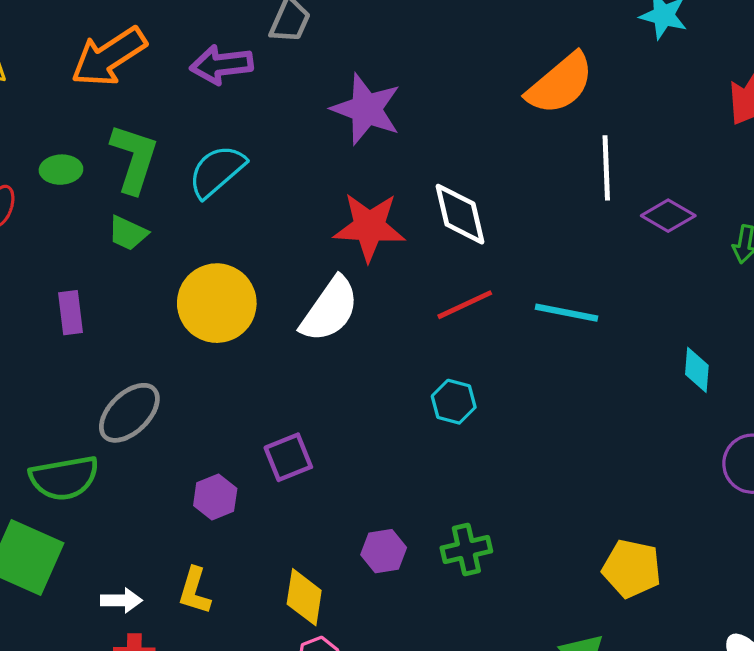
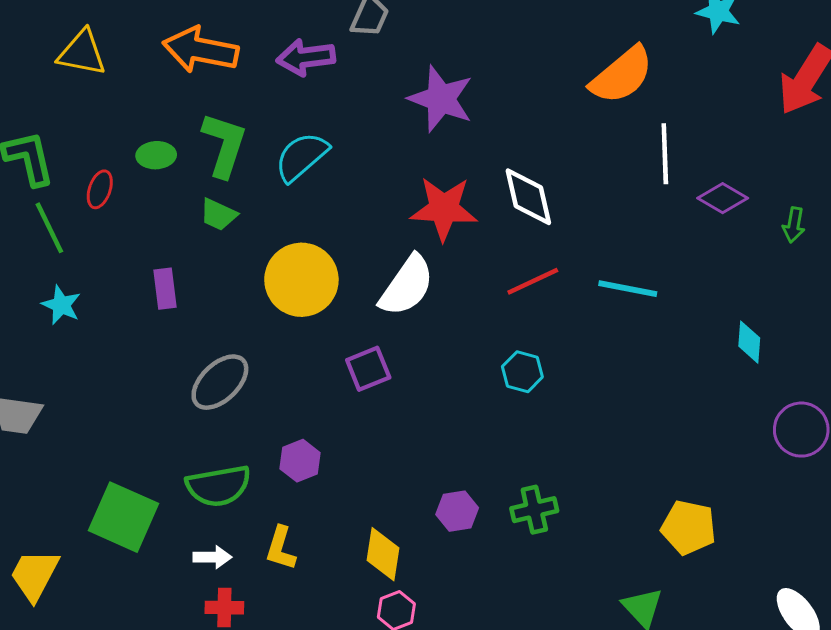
orange arrow: (109, 57) -> (201, 50), turned 44
purple square: (288, 457) -> (368, 369), moved
green semicircle: (64, 478) -> (218, 486), moved

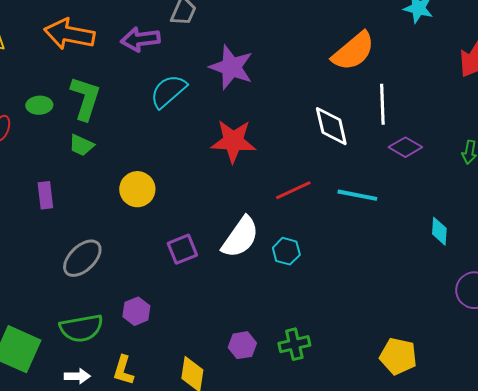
cyan semicircle: (301, 157) -> (168, 91), moved
white diamond: (528, 197) -> (331, 126), moved
purple diamond: (723, 198) -> (405, 147), moved
yellow circle: (301, 280) -> (137, 189), size x0.7
white semicircle: (407, 286) -> (240, 237), moved

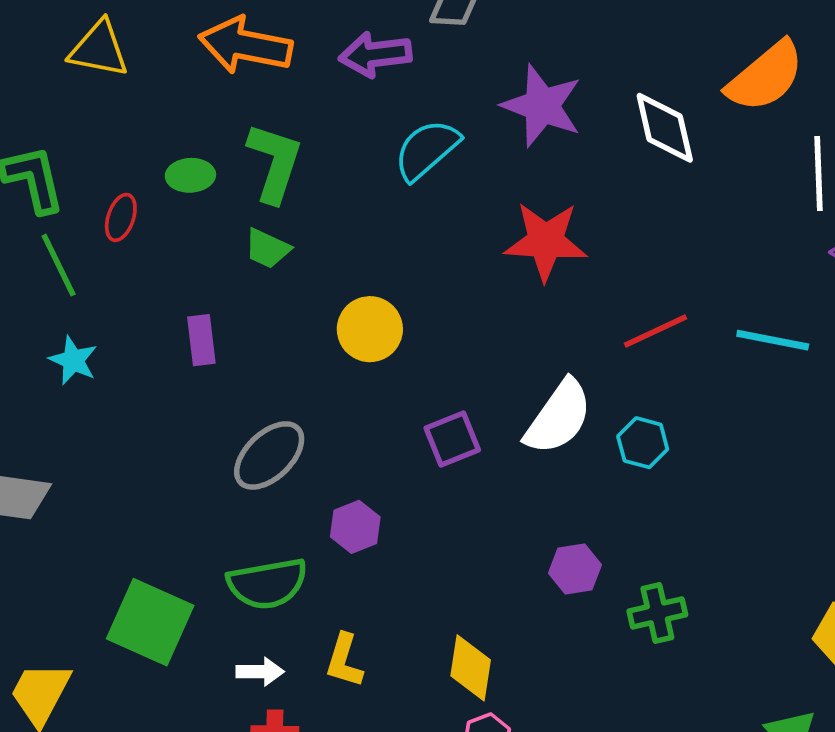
white diamond: (331, 126) -> (665, 128), moved
purple hexagon: (136, 311) -> (355, 527), moved
purple hexagon: (242, 345) -> (575, 569), moved

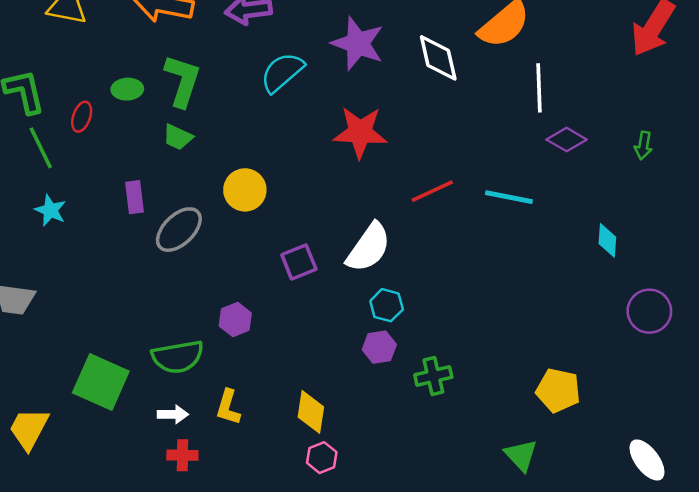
cyan hexagon: (643, 443) -> (387, 305), moved
gray ellipse: (269, 455) -> (179, 230), moved

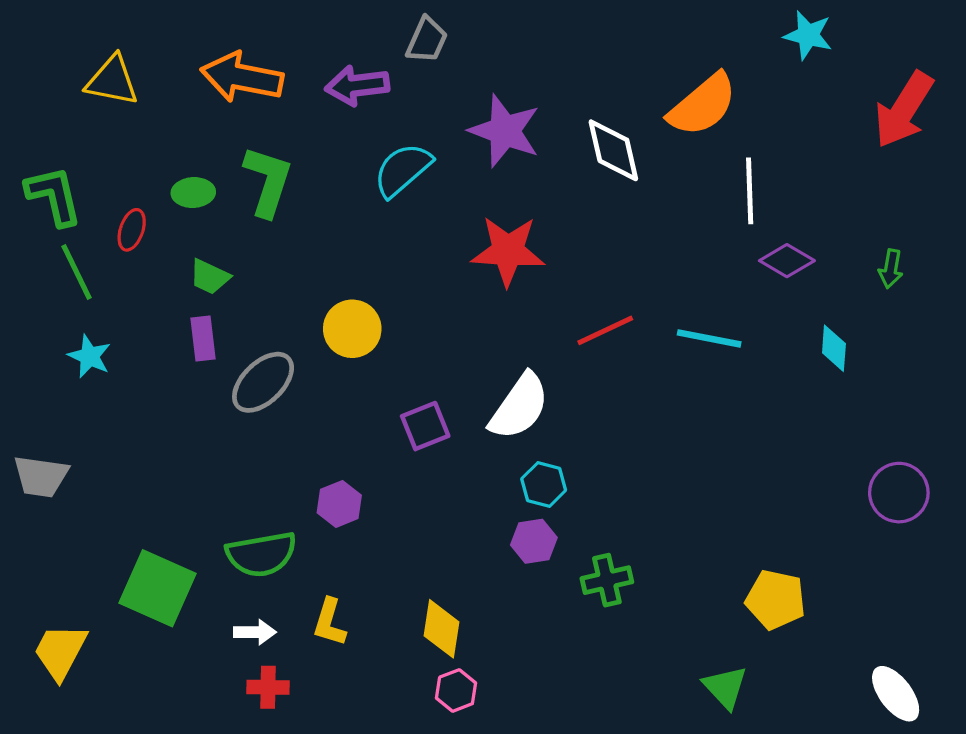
green trapezoid: (178, 137) -> (209, 277), moved
cyan diamond: (607, 240) -> (834, 348), moved

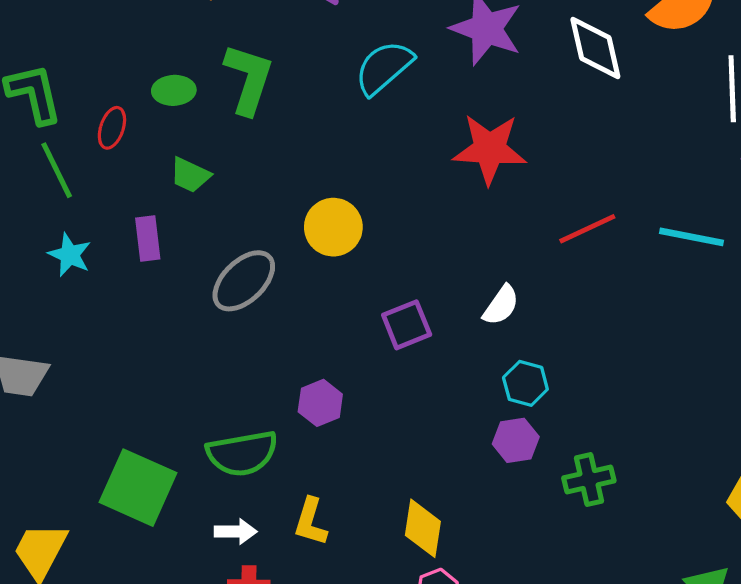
purple rectangle: (203, 338) -> (148, 239), moved
white semicircle: (519, 407) -> (501, 305), size x0.6

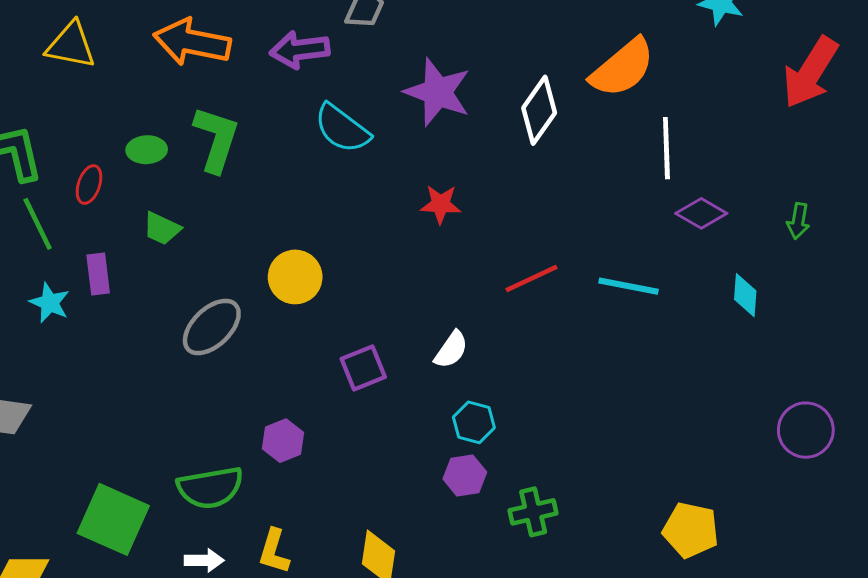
white diamond: (595, 48) -> (539, 110), turned 48
cyan semicircle: (384, 68) -> (342, 128), turned -102
red star: (490, 149) -> (441, 204), size x0.6
purple rectangle: (148, 239) -> (98, 274), moved

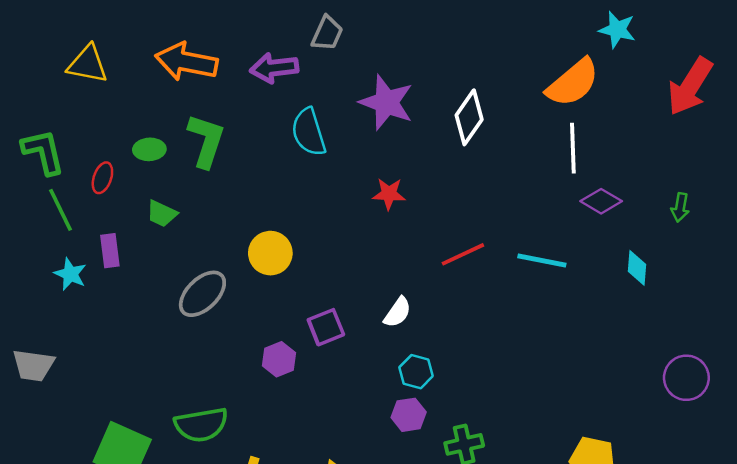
orange semicircle: (622, 68) -> (573, 83), moved
cyan semicircle: (342, 128) -> (309, 132), turned 36
purple hexagon: (283, 441) -> (279, 359), moved

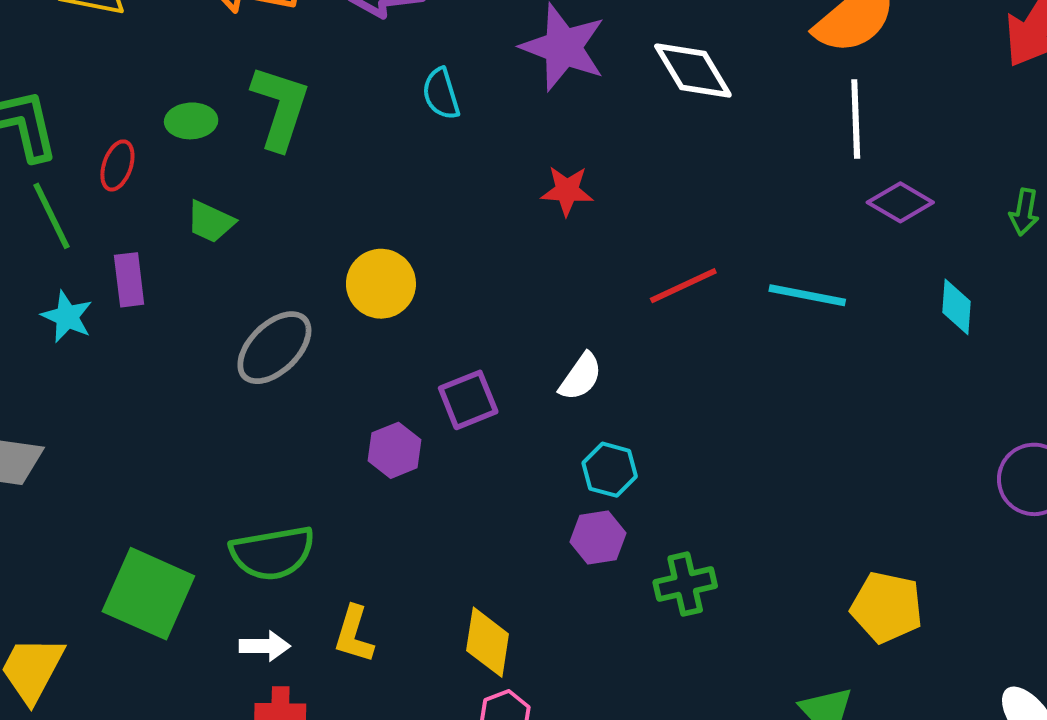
white diamond: (469, 117) -> (693, 71), turned -66
cyan semicircle: (309, 132) -> (441, 94), size x0.7

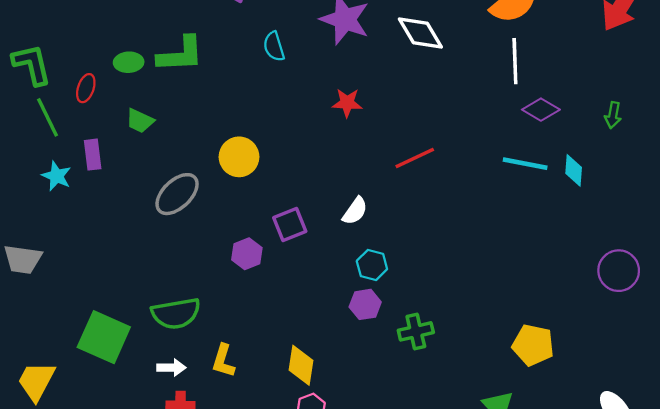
green L-shape: (280, 107) -> (180, 54), turned 69
cyan line: (807, 295) -> (525, 164), moved

